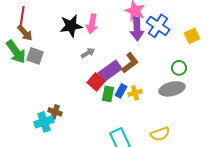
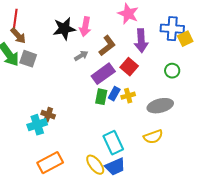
blue cross: (158, 26) -> (172, 29), moved, turned -30
purple arrow: (137, 29) -> (141, 41), moved
brown L-shape: (130, 63) -> (107, 46), moved
red square: (96, 82) -> (129, 67), moved
gray ellipse: (172, 89) -> (160, 106), moved

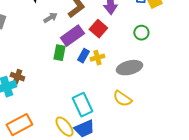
green rectangle: (101, 97) -> (59, 53), moved
yellow semicircle: (153, 137) -> (122, 99), turned 54

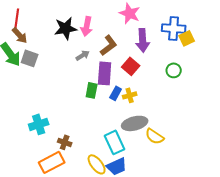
purple rectangle: (72, 36) -> (105, 73), turned -50
gray ellipse: (129, 68) -> (135, 123), moved
brown cross: (17, 77) -> (65, 142), moved

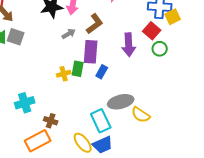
purple arrow: (143, 40) -> (129, 45), moved
red square: (131, 66) -> (152, 31), moved
yellow cross: (130, 95) -> (64, 74), moved

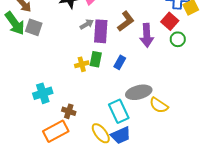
brown L-shape: (95, 24) -> (126, 21), moved
purple rectangle: (91, 52) -> (101, 31), moved

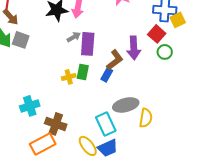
brown L-shape: (126, 21) -> (115, 60), moved
yellow semicircle: (159, 105) -> (146, 118), turned -114
brown cross: (69, 111) -> (56, 124), size x1.5

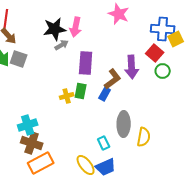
gray arrow: (74, 37) -> (62, 45), moved
gray ellipse: (126, 105) -> (124, 124), turned -75
brown cross: (56, 124) -> (32, 143), moved
cyan rectangle: (106, 124) -> (104, 143), size x0.6

